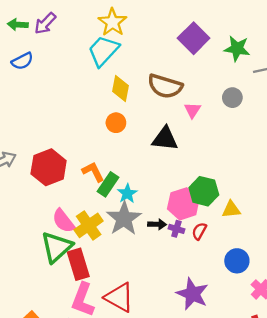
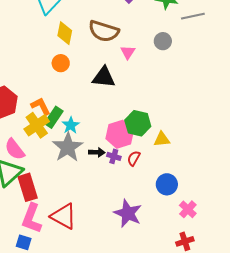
yellow cross: (89, 225) -> (37, 125), moved

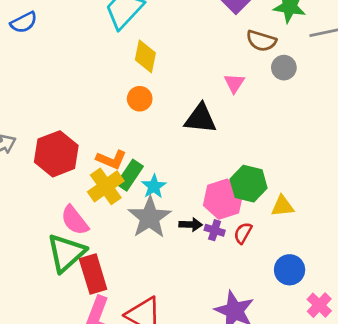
brown semicircle: (104, 31) -> (261, 41), moved, size x0.7
orange L-shape: (41, 106) -> (111, 160), turned 140

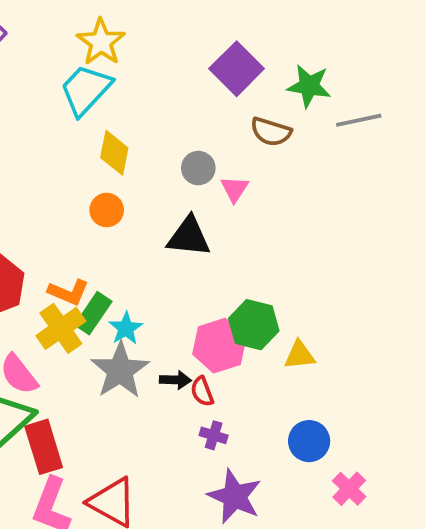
gray circle: (284, 68) -> (198, 168), moved
purple cross: (215, 230) -> (214, 435), moved
red semicircle: (243, 233) -> (202, 391), moved, turned -50

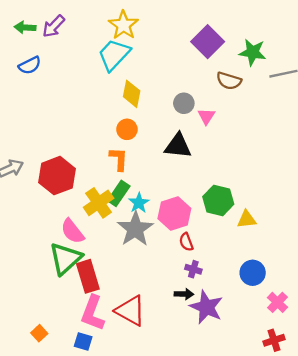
orange L-shape: (68, 292) -> (119, 159), moved, turned -110
pink hexagon: (219, 346) -> (174, 213), moved
black arrow: (175, 380) -> (184, 294), moved

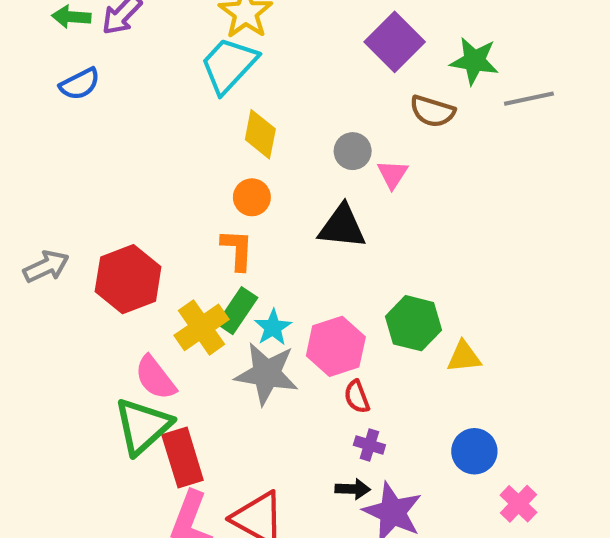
gray star: (135, 229) -> (267, 374), turned -30

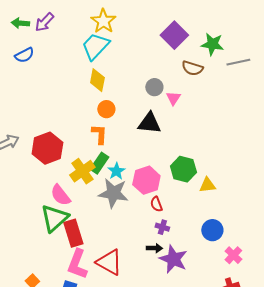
yellow diamond: (260, 134) -> (97, 80), moved

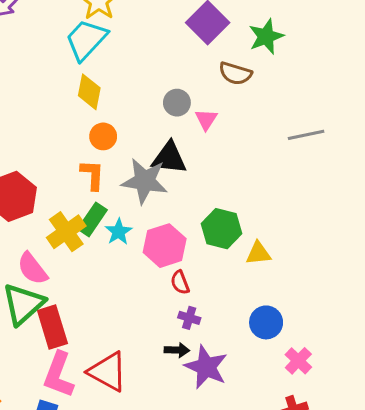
green star: (212, 44) -> (266, 37), turned -30
gray line: (238, 62) -> (306, 135), moved
gray star: (113, 193) -> (145, 181), moved

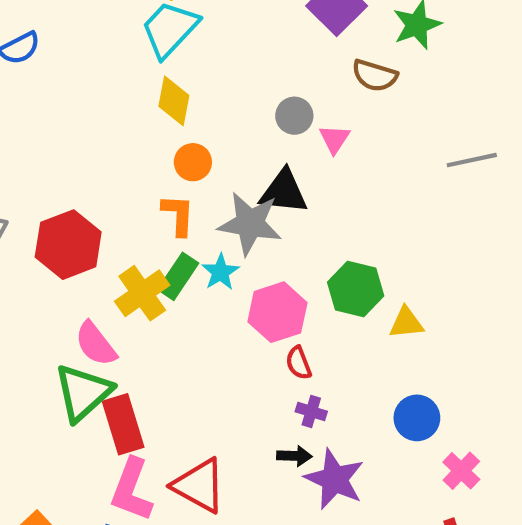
cyan star: (119, 232) -> (220, 272), moved

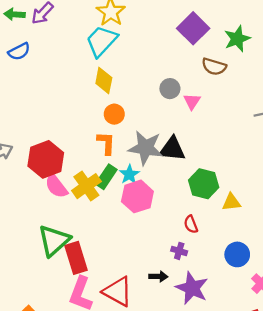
black triangle: (284, 192) -> (172, 149), moved
pink hexagon: (277, 312) -> (137, 196), moved
pink semicircle: (96, 344) -> (56, 186), moved
red semicircle: (299, 363) -> (191, 224), moved
black arrow: (294, 456) -> (158, 277), moved

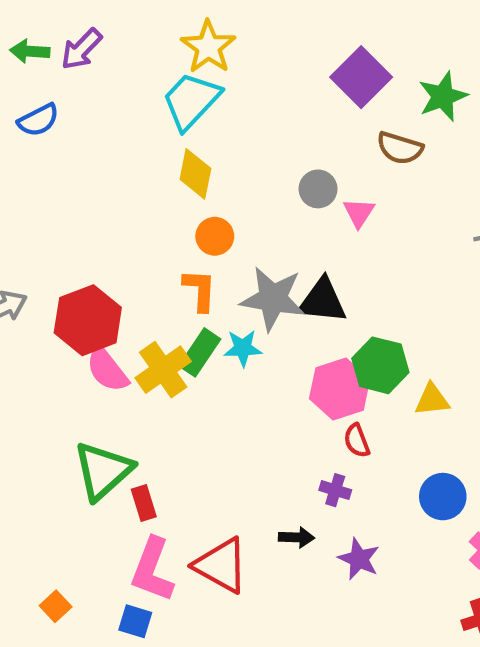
cyan star: (129, 174) -> (243, 348), turned 30
pink hexagon: (137, 196) -> (340, 389), moved
red rectangle: (76, 258) -> (144, 503), size x0.6
purple star: (192, 288) -> (359, 559), size x0.7

